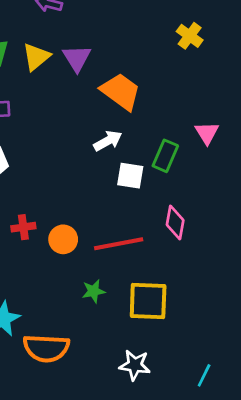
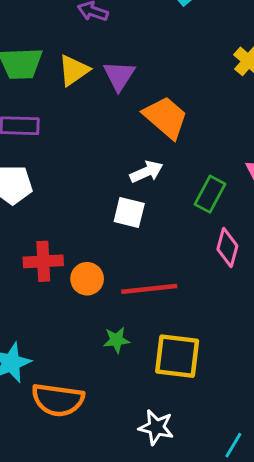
white square: (130, 176) -> (129, 213), moved
pink diamond: (175, 222) -> (227, 248), moved
red cross: (23, 227) -> (43, 261), size x1.4

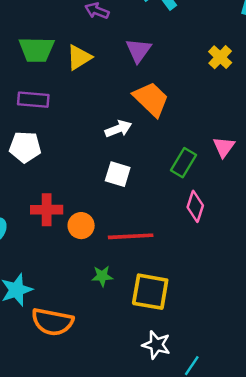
purple triangle: (119, 76) -> (138, 50), moved
white arrow: (147, 172) -> (118, 129), moved
white star: (156, 427) -> (156, 345), moved

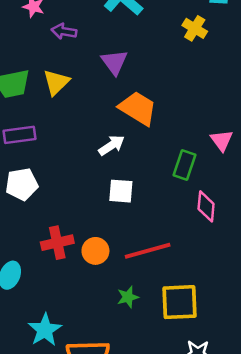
yellow cross: (220, 57) -> (195, 28), moved

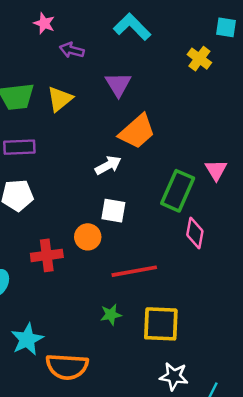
orange trapezoid: (138, 108) -> (137, 131), turned 102
green rectangle: (185, 165) -> (178, 191), size x1.4
orange circle: (95, 251) -> (88, 237), moved

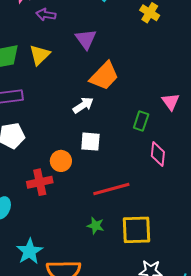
green rectangle: (178, 191) -> (141, 121), size x0.6
orange circle: (88, 237) -> (61, 161), moved
green star: (111, 315) -> (96, 226), turned 30

